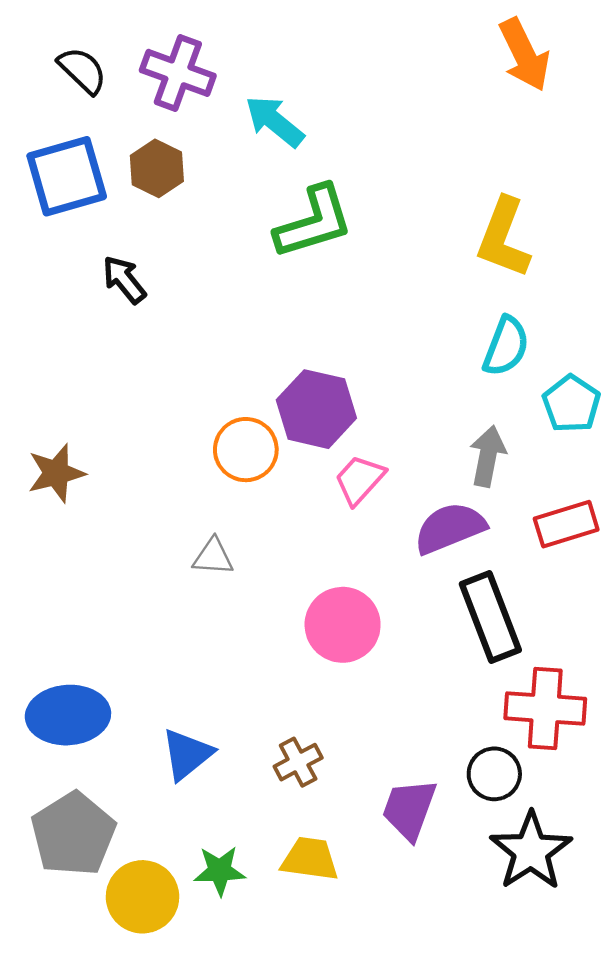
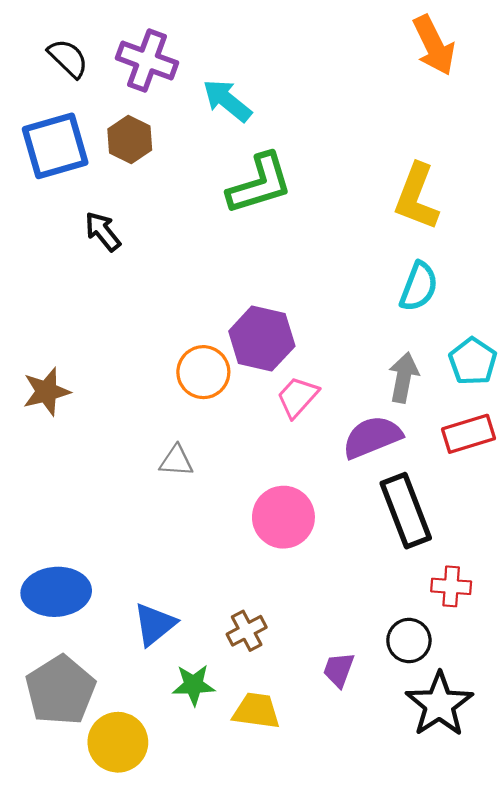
cyan pentagon: (571, 404) -> (473, 361), moved
red cross: (545, 709) -> (451, 586), size x0.6
purple trapezoid: (409, 809) -> (339, 670), size x0.7
green star: (220, 871) -> (194, 685), moved

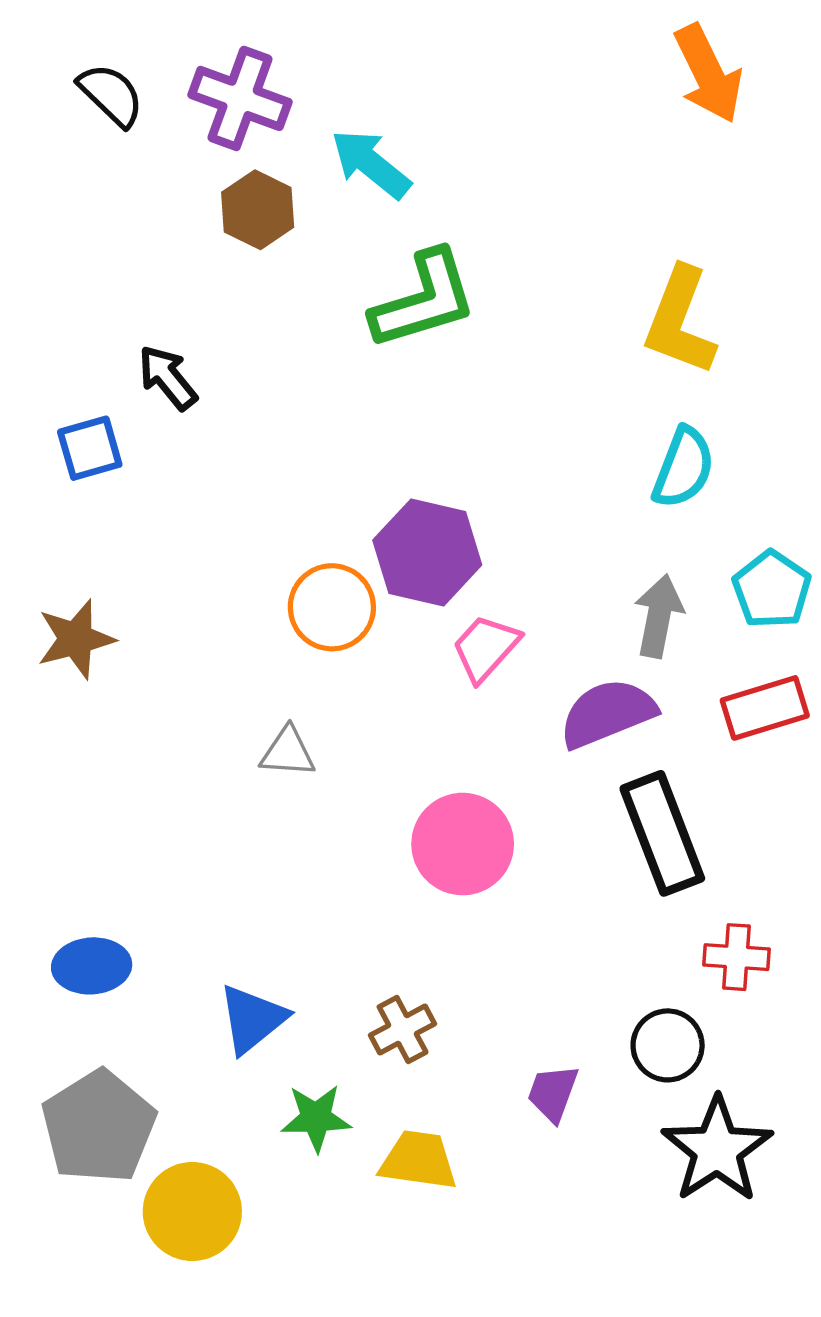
brown hexagon: (130, 139) -> (258, 210), moved
blue square: (55, 146) -> (90, 448), moved, size x0.6
blue ellipse: (56, 592) -> (92, 966), size x0.7

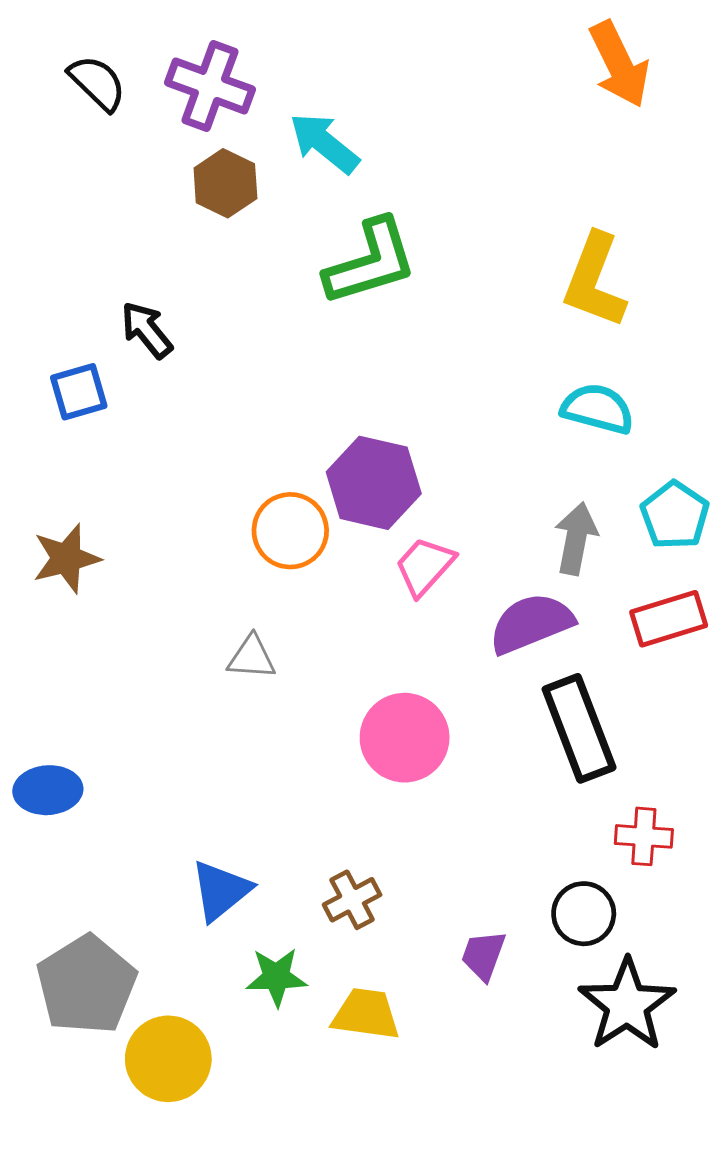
cyan semicircle: (683, 468) -> (598, 409), turned -96
blue ellipse: (92, 966) -> (48, 790), moved

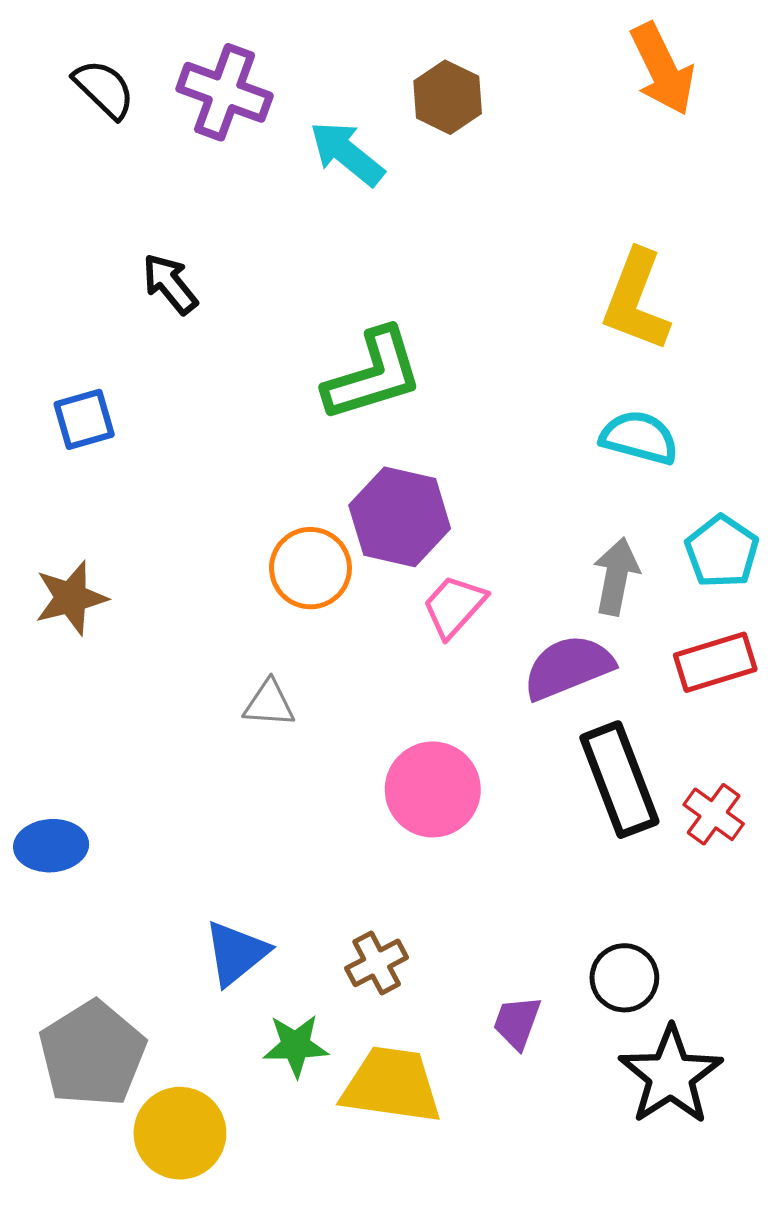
brown hexagon: (225, 183) -> (448, 97), moved
green L-shape: (371, 262) -> (373, 375), moved
black arrow: (147, 330) -> (170, 284), moved
red cross: (644, 836) -> (714, 814), moved, turned 32
yellow trapezoid: (366, 1014) -> (391, 1085), size x1.4

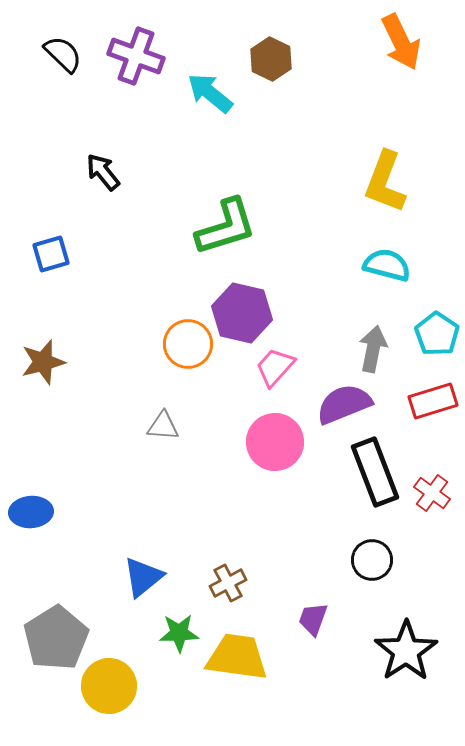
pink circle: (433, 789) -> (275, 442), moved
black circle: (624, 978) -> (372, 560), moved

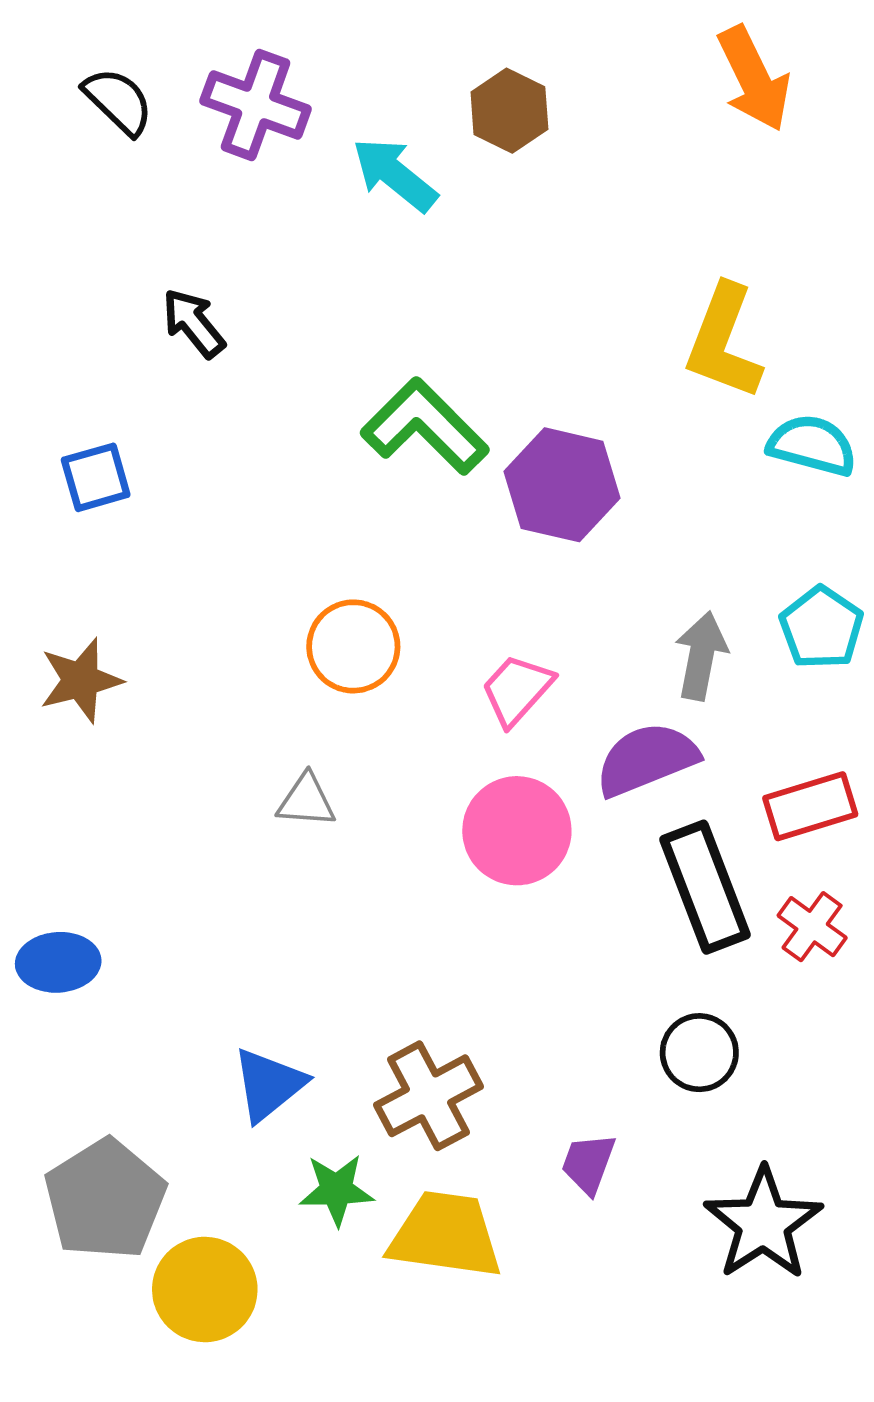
green L-shape: (226, 227) -> (425, 426), turned -118
cyan semicircle: (387, 265) -> (812, 445), moved
purple hexagon: (242, 313) -> (562, 485), moved
red rectangle: (433, 401) -> (810, 806), moved
brown cross: (228, 583) -> (429, 1096), size x1.5

